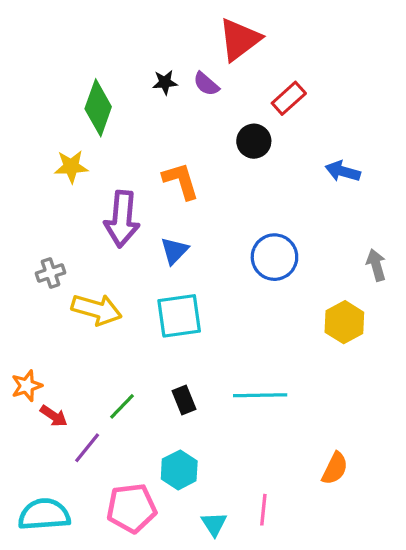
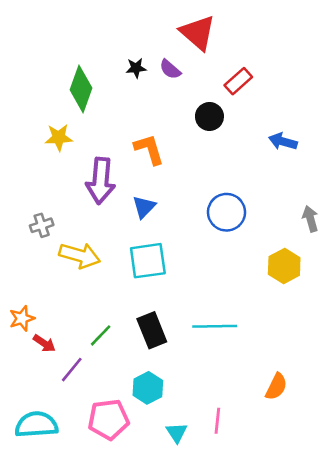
red triangle: (240, 39) -> (198, 33), turned -42
black rectangle: (184, 400) -> (152, 330), size x1.5

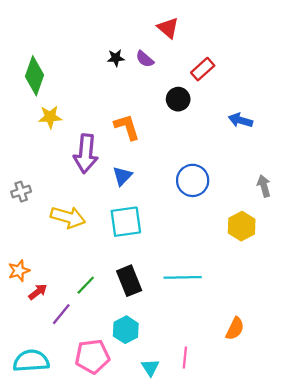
red triangle: (198, 33) -> (168, 28), size x0.7
green diamond: (81, 89) -> (34, 76), moved
gray cross: (42, 225) -> (21, 192), moved
red arrow: (44, 343) -> (38, 292), turned -72

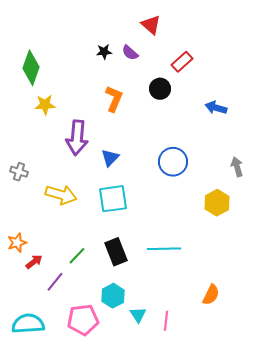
orange L-shape: (127, 127) -> (114, 99), moved, turned 40
gray cross: (21, 192) -> (19, 172), turned 36
cyan triangle: (150, 368) -> (138, 315), moved

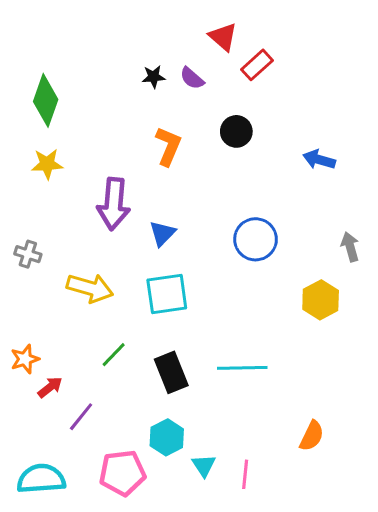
red rectangle: (182, 62) -> (257, 65), moved
yellow star: (45, 105) -> (47, 164), moved
green line: (77, 256) -> (114, 355), moved

